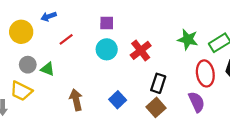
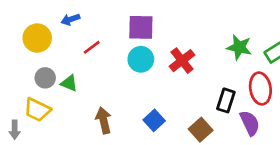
purple square: (107, 23) -> (141, 27), size x1.5
black rectangle: (158, 83) -> (226, 100), moved

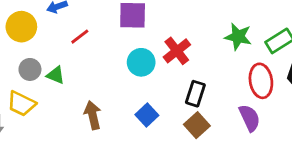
cyan circle: (141, 59) -> (141, 62), moved
black rectangle: (226, 100) -> (195, 94), moved

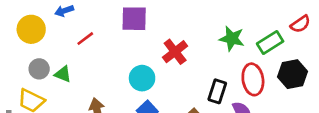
cyan circle: (141, 62) -> (142, 78), moved
black rectangle: (195, 94) -> (217, 91), moved

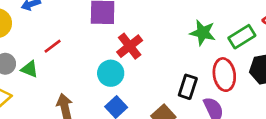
red line: (85, 39) -> (53, 46), moved
red cross: (175, 52) -> (130, 46), moved

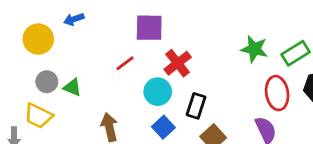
red line: (53, 46) -> (125, 63), moved
black rectangle: (188, 87) -> (196, 106), moved

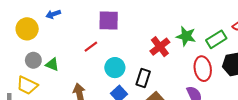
red cross: (178, 63) -> (160, 47), moved

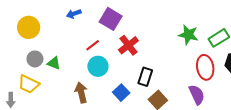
blue arrow: (53, 14) -> (74, 14), moved
purple square: (109, 21) -> (111, 19), turned 30
red cross: (160, 47) -> (128, 45), moved
cyan circle: (115, 68) -> (98, 66), moved

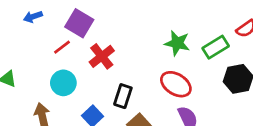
red line: (93, 45) -> (62, 47), moved
red ellipse: (205, 67) -> (176, 84), moved, turned -50

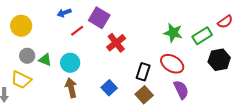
red line: (62, 47) -> (77, 31), moved
cyan circle: (63, 83) -> (70, 63), moved
black rectangle: (123, 96) -> (143, 72), moved

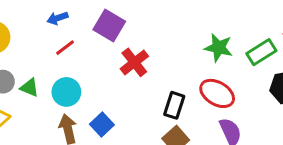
red line: (77, 31) -> (65, 48), moved
blue square: (109, 88) -> (102, 124), moved

